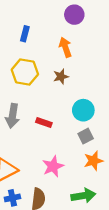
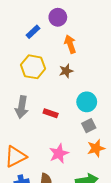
purple circle: (74, 15) -> (58, 17), moved
blue rectangle: (25, 34) -> (33, 32), turned 32

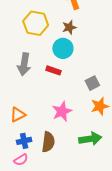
cyan circle: (87, 102) -> (63, 48), moved
orange triangle: (15, 157) -> (18, 115), size x0.7

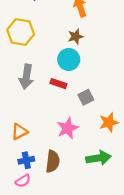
yellow hexagon: (36, 23) -> (21, 32), moved
gray square: (92, 83) -> (86, 97), moved

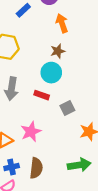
pink star: (68, 128) -> (31, 132), moved

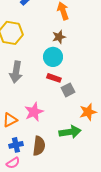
red rectangle: (42, 95) -> (54, 78), moved
green arrow: (79, 165) -> (70, 132), moved

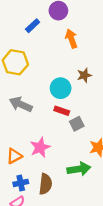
brown star: (59, 37) -> (84, 75), moved
gray arrow: (16, 72) -> (21, 104), turned 105

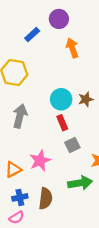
brown star: (84, 75) -> (86, 99), moved
gray arrow: (21, 104) -> (20, 116), turned 80
red rectangle: (62, 111) -> (62, 123), turned 48
gray square: (77, 124) -> (72, 145), moved

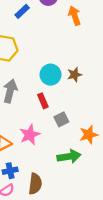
orange arrow: (72, 48) -> (75, 16), moved
red rectangle: (62, 123) -> (43, 101), moved
brown semicircle: (46, 199) -> (35, 184), moved

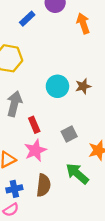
red rectangle: (43, 101) -> (34, 125), moved
green arrow: (69, 156) -> (77, 174), turned -130
brown semicircle: (35, 184) -> (43, 185), moved

